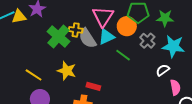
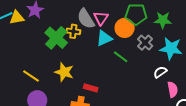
pink triangle: (103, 17) -> (101, 18), size x0.7
gray semicircle: (87, 38) -> (86, 19), moved

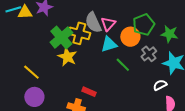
green pentagon: (136, 14) -> (144, 25), turned -30
yellow cross: (73, 31) -> (79, 33), size x1.5
yellow star: (64, 72) -> (67, 57), moved

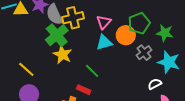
gray semicircle: (93, 22) -> (54, 14), moved
yellow cross: (79, 33) -> (73, 18), moved, turned -30
green line: (123, 65) -> (92, 71), moved

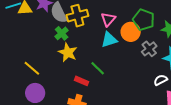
green pentagon: (139, 23) -> (144, 20), turned -30
green cross: (57, 35) -> (62, 33), size x0.6
red rectangle: (84, 90) -> (82, 81), moved

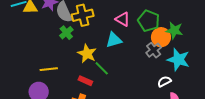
pink triangle: (108, 19) -> (123, 19), moved, turned -42
orange circle: (131, 32) -> (161, 37), moved
yellow star: (68, 52) -> (87, 54), moved
yellow line: (32, 68) -> (49, 69), moved, turned -48

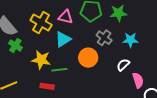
yellow cross: (83, 15) -> (41, 23), moved, turned -30
orange circle: (161, 37) -> (88, 58), moved
cyan star: (178, 60) -> (130, 40), size x0.7
green line: (102, 68) -> (59, 70), turned -35

